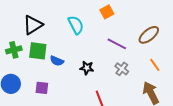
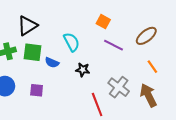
orange square: (107, 12) -> (103, 22), moved, turned -32
cyan semicircle: (76, 25) -> (71, 42), moved
gray cross: (122, 69) -> (119, 87), moved, size x1.5

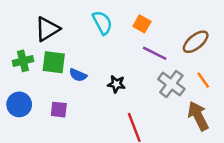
cyan semicircle: (71, 42) -> (102, 23), moved
gray cross: (119, 87) -> (171, 84), moved

